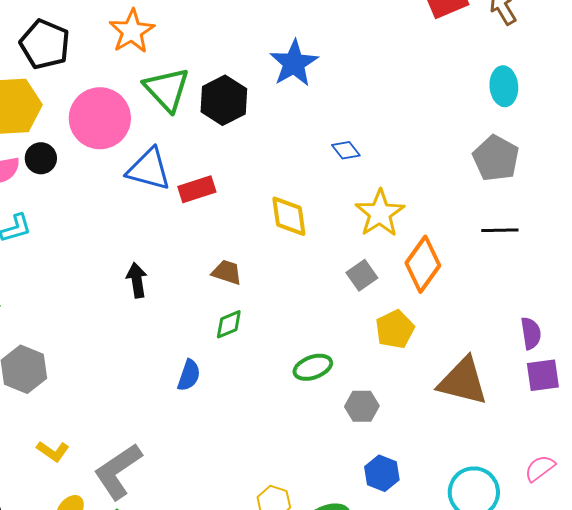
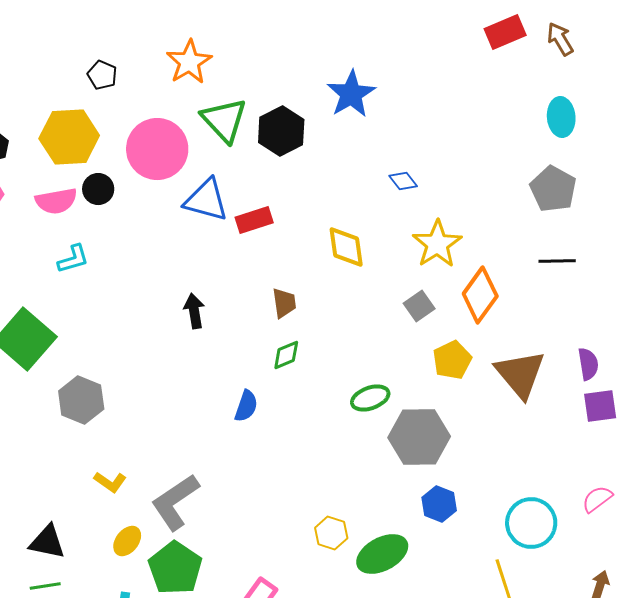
black pentagon: (45, 44) -> (102, 75), size x0.6
brown trapezoid: (227, 272) -> (284, 303), turned 64
brown triangle: (463, 381) -> (520, 374), moved, turned 36
gray hexagon: (362, 406) -> (419, 437), size x1.8

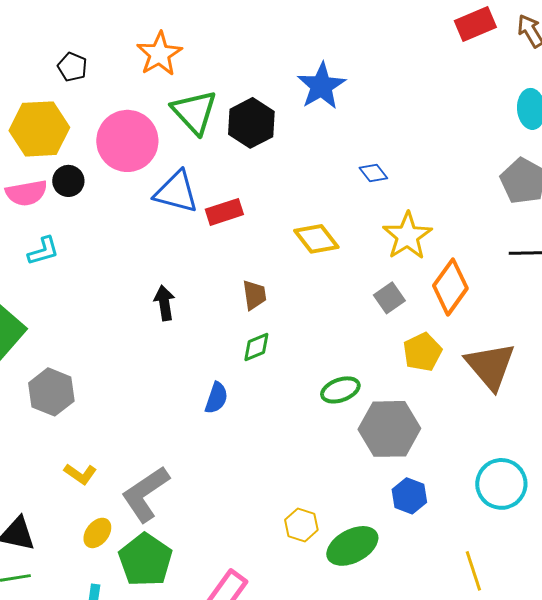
yellow diamond: (346, 247) -> (316, 239), turned -30
cyan circle: (531, 523) -> (501, 484), moved

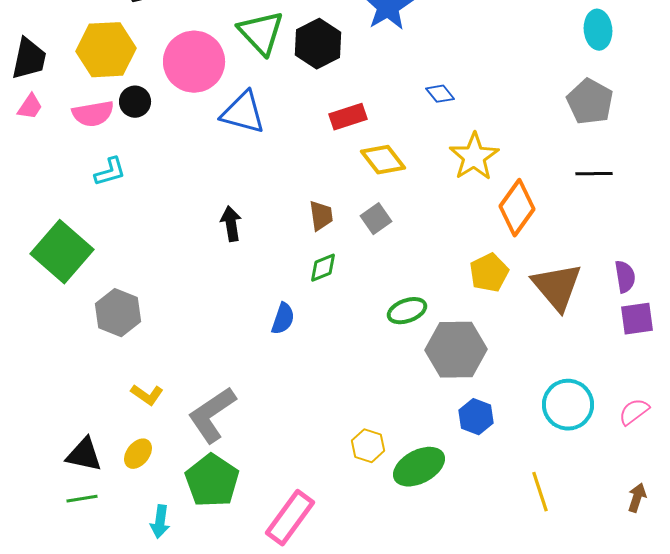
red rectangle: (224, 212) -> (348, 117), moved
gray square: (389, 298) -> (376, 219), moved
yellow ellipse: (97, 533) -> (138, 454), moved

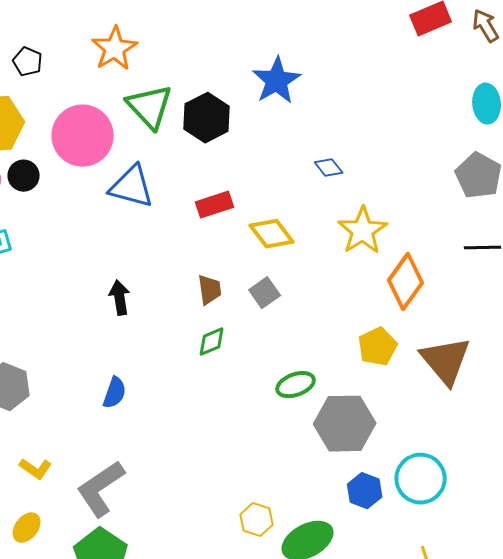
red rectangle: (348, 117) -> (215, 205), moved
blue semicircle: (283, 319) -> (115, 393), moved
cyan circle: (568, 405) -> (421, 479), moved

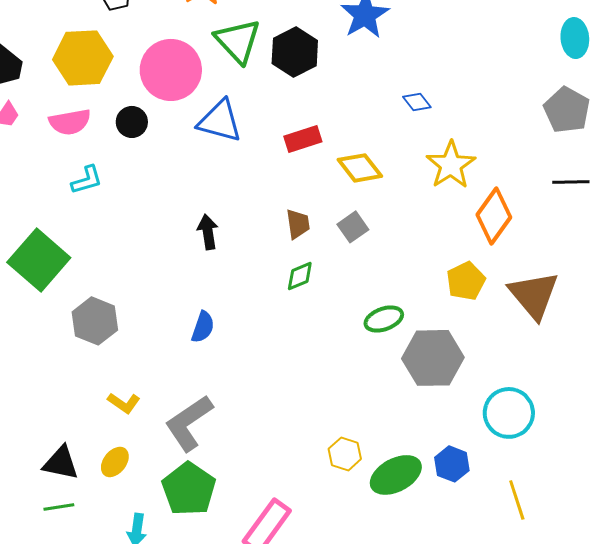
black circle: (24, 176) -> (132, 122), moved
blue hexagon: (365, 491) -> (452, 464), moved

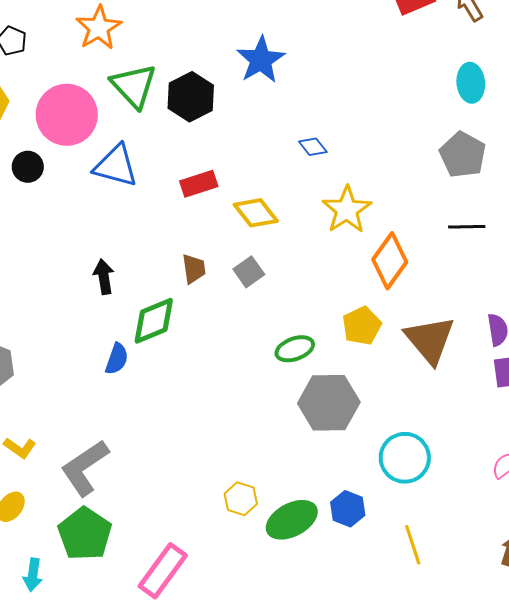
green diamond: (300, 276) -> (154, 321), moved, size x1.6
green ellipse: (384, 319) -> (295, 349), moved
blue semicircle: (203, 327) -> (117, 359), moved

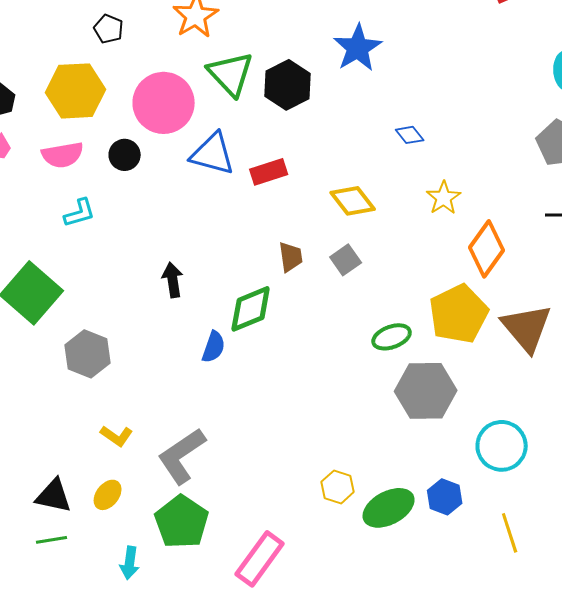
red rectangle: (199, 184) -> (269, 172), moved
yellow star: (347, 210) -> (444, 198), size x0.7
black arrow: (104, 277) -> (173, 280), moved
yellow pentagon: (362, 326) -> (459, 314), size x1.5

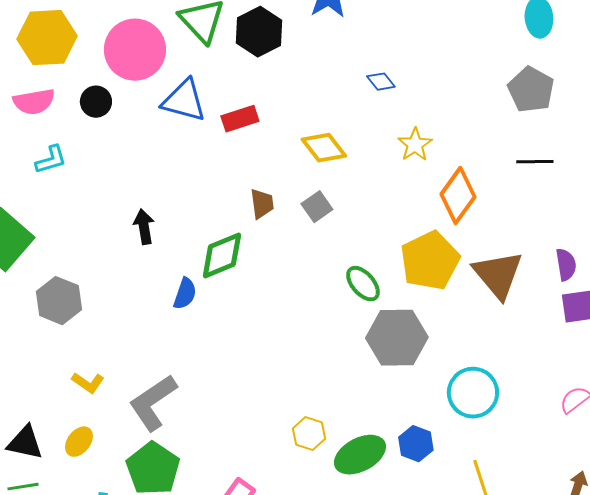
green ellipse: (392, 337) -> (363, 284), turned 69

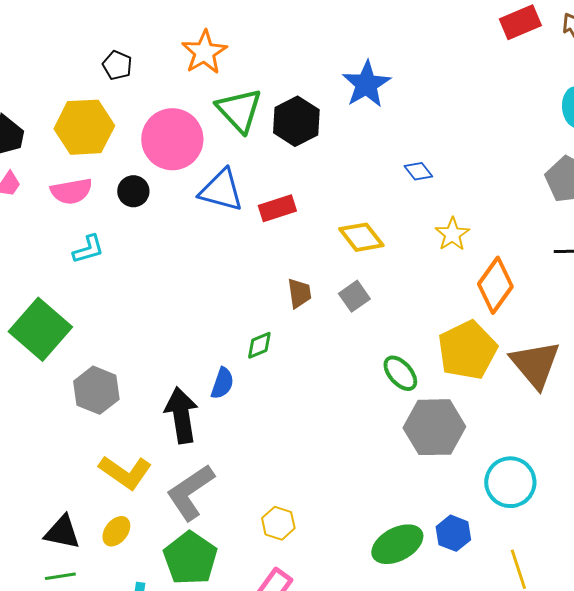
black arrow: (144, 227) -> (181, 415), moved, size x1.6
green diamond: (222, 256) -> (259, 345), size x0.6
yellow L-shape: (88, 383) -> (125, 472), size x1.6
yellow hexagon: (309, 434) -> (278, 523), moved

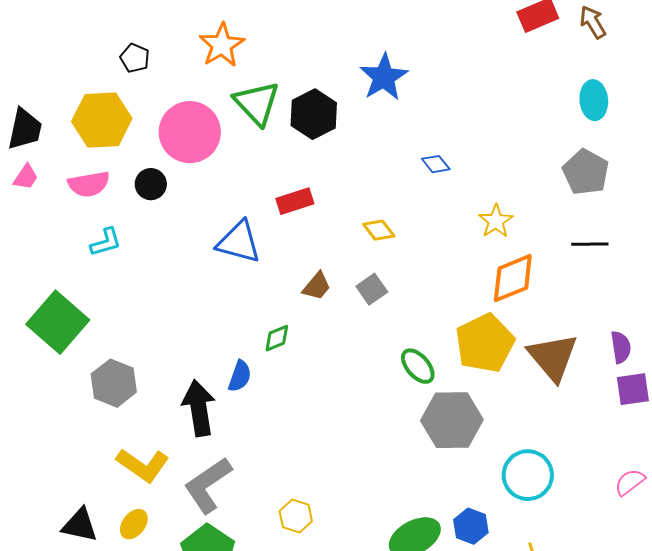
blue triangle: (221, 190) -> (239, 242), moved
yellow star: (452, 234) -> (496, 221), moved
yellow diamond: (361, 237) -> (379, 230), size x0.7
orange diamond: (495, 285) -> (513, 278), turned 32
brown trapezoid: (299, 293) -> (317, 286), turned 48

